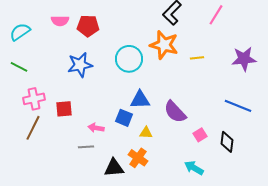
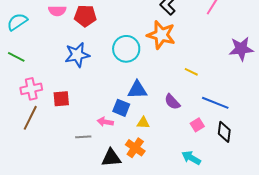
yellow line: (197, 58) -> (191, 72), moved, turned 32
blue line: (238, 106) -> (215, 103), moved
purple semicircle: (175, 112) -> (172, 102), size x0.7
pink arrow: (96, 128) -> (105, 122), moved

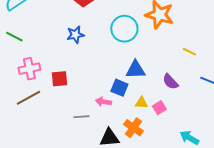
blue star: (77, 55) -> (75, 35), size x0.7
brown line: (30, 118) -> (28, 98), turned 35
pink square: (197, 125) -> (159, 108), moved

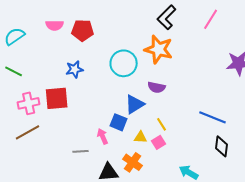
yellow line: (189, 52) -> (162, 124), moved, turned 32
blue triangle: (135, 70) -> (135, 104), turned -30
red square: (59, 79) -> (57, 98), moved, size x1.4
purple semicircle: (170, 82) -> (157, 87), moved, turned -36
pink arrow: (103, 102) -> (103, 136), turned 56

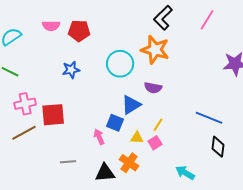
red square: (57, 98) -> (53, 115), moved
yellow line: (162, 124) -> (158, 125), turned 64
gray line: (81, 151) -> (68, 162), moved

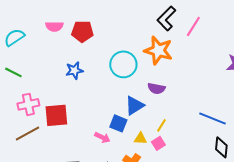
pink line: (207, 20) -> (193, 26), moved
pink arrow: (99, 137) -> (102, 137), turned 140

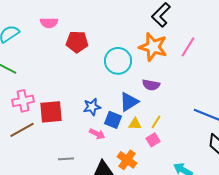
pink line: (193, 26) -> (188, 47), moved
red pentagon: (82, 31) -> (77, 42), moved
blue star: (74, 70) -> (92, 107), moved
yellow triangle: (140, 138) -> (135, 124), moved

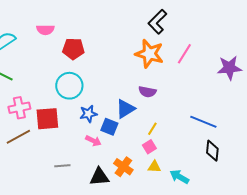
cyan circle: (118, 61) -> (69, 86), moved
yellow triangle: (135, 124) -> (154, 167), moved

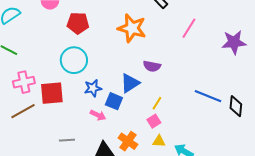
orange star: (149, 54) -> (132, 28), moved
black diamond: (212, 151) -> (236, 106), moved

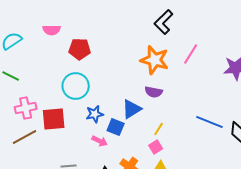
orange star: (132, 28) -> (155, 60), moved

